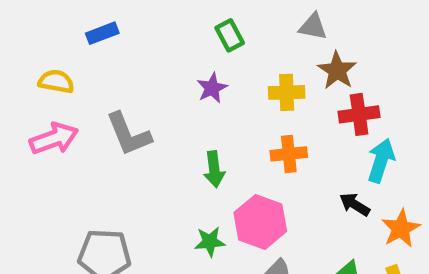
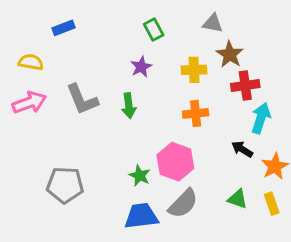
green arrow: (214, 169) -> (129, 106), moved
green star: (210, 242) -> (140, 176), turned 30

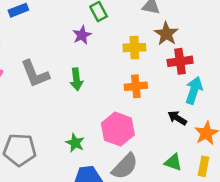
purple star: (141, 67) -> (82, 35), moved
green star: (140, 176) -> (75, 143), moved
yellow rectangle: (272, 204) -> (204, 166), turned 30

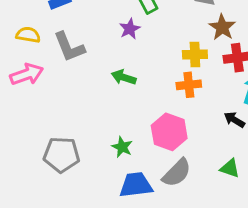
yellow cross: (134, 48) -> (195, 55), moved
gray L-shape: (35, 74) -> (69, 47), moved
green arrow: (76, 79) -> (124, 77), turned 115

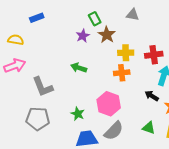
brown star: (222, 27) -> (107, 35), moved
gray L-shape: (69, 47) -> (43, 87), moved

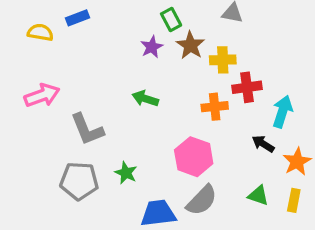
yellow semicircle: (16, 40) -> (40, 32), moved
yellow cross: (126, 53) -> (223, 60), moved
red cross: (154, 55) -> (247, 87), moved
green star: (78, 114) -> (126, 173), moved

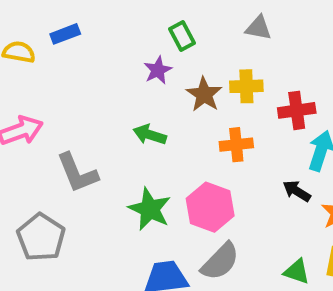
brown star: (190, 45) -> (204, 94), moved
red cross: (247, 87) -> (297, 110), moved
green star: (126, 173) -> (150, 209), moved, size x1.5
gray pentagon: (79, 181) -> (41, 237), moved, turned 30
green triangle: (258, 195) -> (297, 272), moved

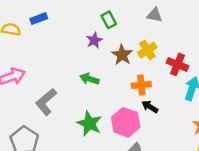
yellow cross: (246, 86) -> (147, 50), turned -30
red cross: (297, 110) -> (177, 64), turned 30
gray L-shape: (77, 173) -> (46, 102), turned 72
black arrow: (297, 191) -> (150, 107), moved

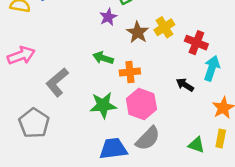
orange cross: (141, 85) -> (130, 72), moved
black arrow: (150, 107) -> (185, 85), moved
green star: (89, 124) -> (103, 105), turned -30

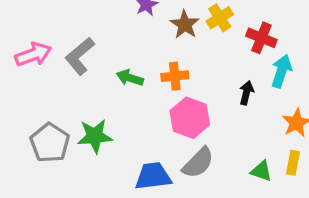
green arrow: (103, 58) -> (130, 78), moved
gray L-shape: (57, 82) -> (80, 56), moved
black arrow: (185, 85) -> (246, 93), turned 72
green star: (103, 105) -> (95, 136), moved

